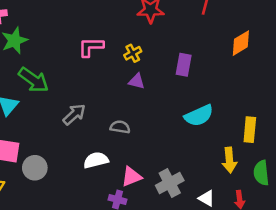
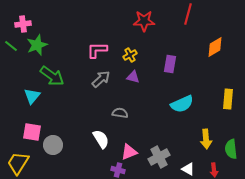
gray arrow: (74, 114) -> (101, 79), moved
yellow rectangle: (250, 130) -> (228, 99), moved
white semicircle: (96, 160) -> (101, 139), turned 72

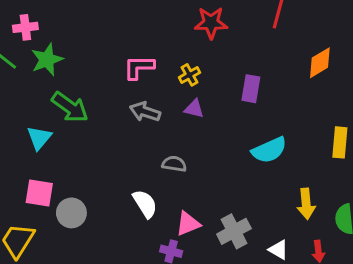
gray arrow: (101, 79) -> (145, 112), turned -120

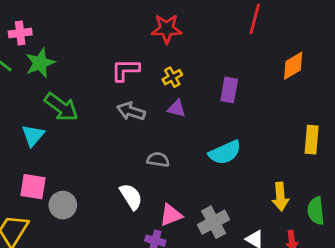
red star: (211, 23) -> (167, 29), moved
cyan semicircle: (269, 150) -> (225, 152), moved

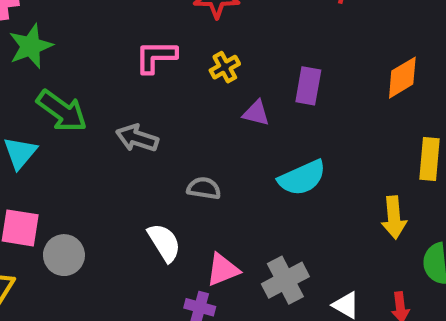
orange diamond: (293, 66) -> (402, 78), moved
purple triangle: (177, 108) -> (256, 113), moved
gray arrow: (131, 111) -> (137, 138), moved
yellow arrow: (280, 197) -> (394, 217), moved

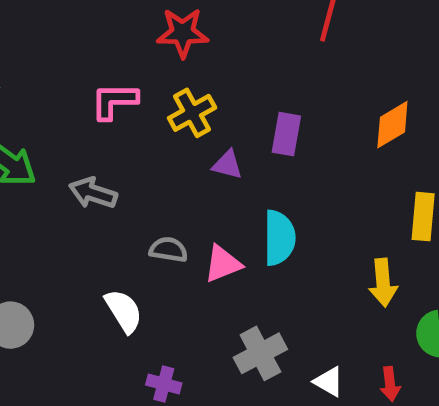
yellow cross: (225, 67) -> (192, 113), size x1.4
cyan semicircle: (302, 178) -> (279, 238), turned -66
pink triangle: (223, 270) -> (223, 264), moved

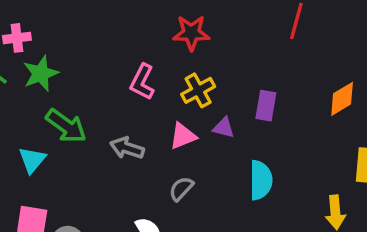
pink L-shape: (114, 101) -> (142, 82), turned -63
gray semicircle: (168, 250) -> (181, 189), turned -56
pink triangle: (223, 264) -> (183, 136), moved

